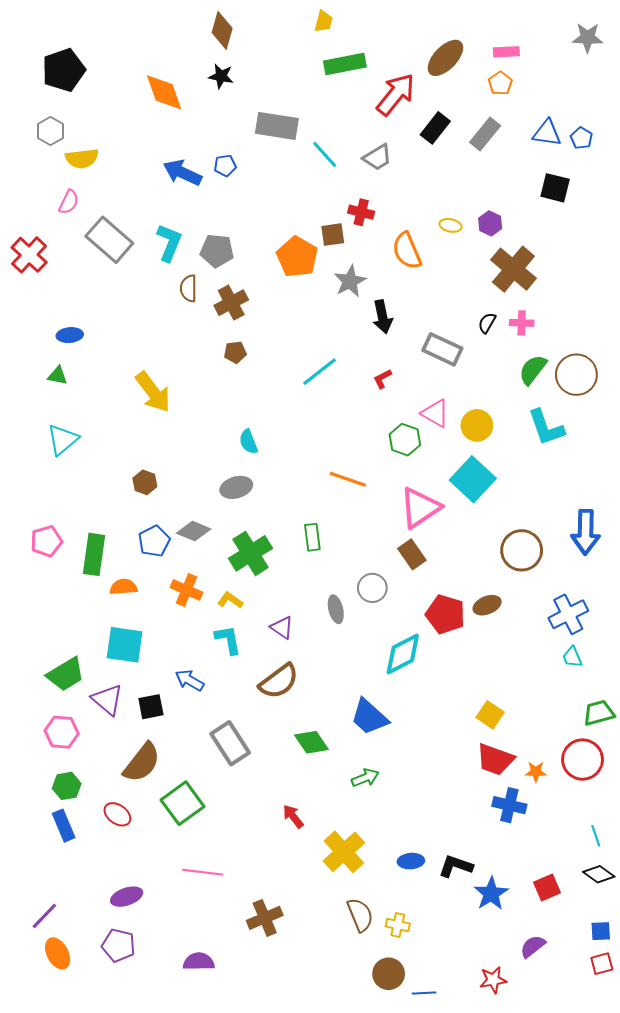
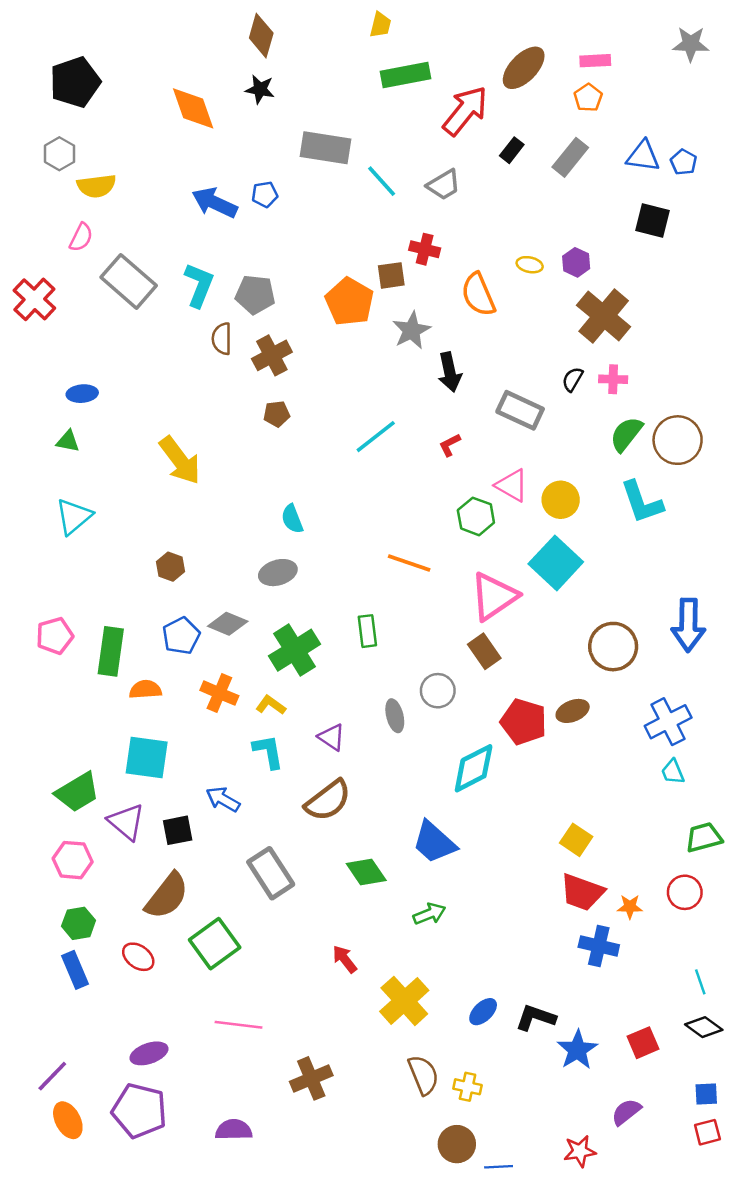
black rectangle: (435, 128) -> (512, 150), size x0.7
red circle: (583, 760) -> (685, 892), size x0.7
blue ellipse: (411, 861) -> (483, 1012), turned -40
purple pentagon: (118, 945) -> (139, 1111), size x1.4

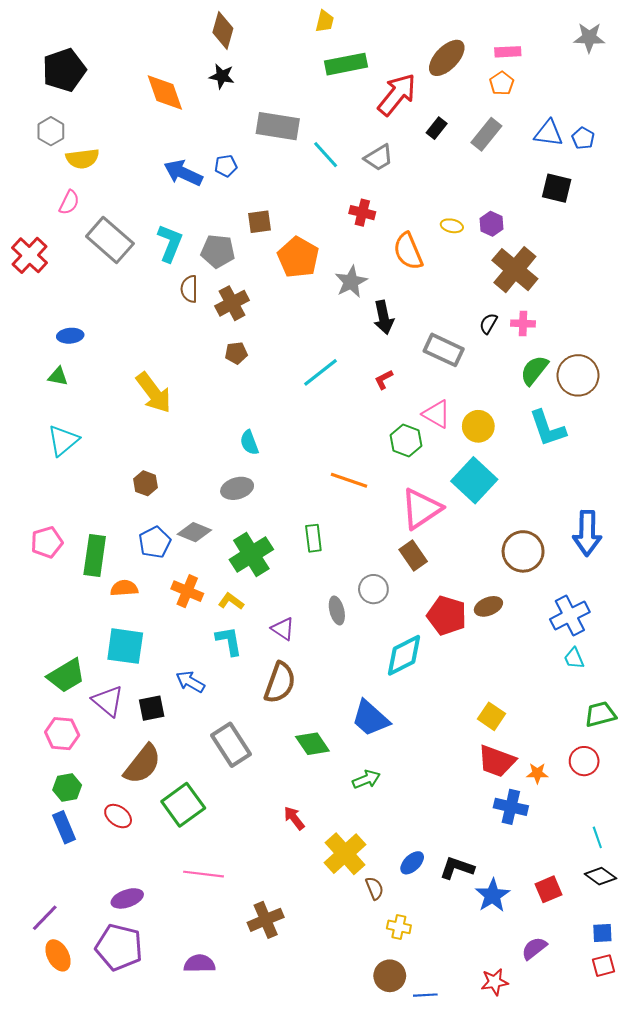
brown square: (391, 275) -> (259, 222), moved
brown semicircle: (328, 800) -> (280, 683), turned -33
brown semicircle: (423, 1075) -> (374, 888), moved, size x0.7

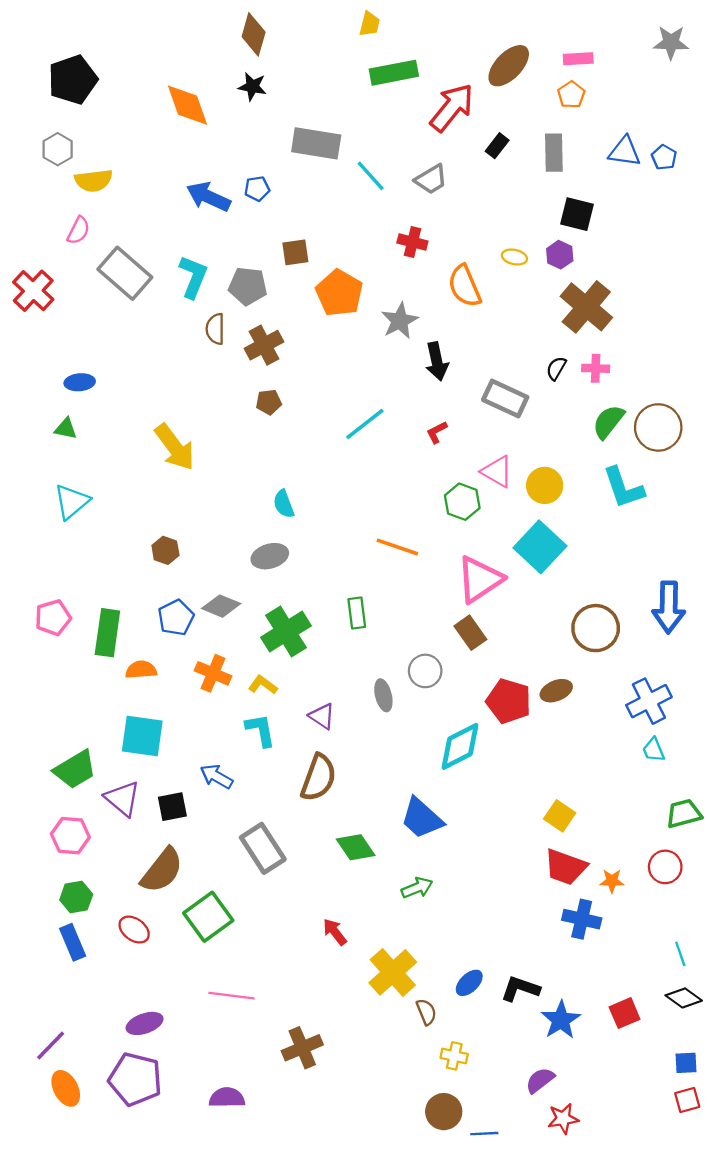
gray rectangle: (486, 134) -> (554, 153), turned -40
black square: (557, 188) -> (577, 214), moved
purple semicircle: (534, 948) -> (540, 1080), moved

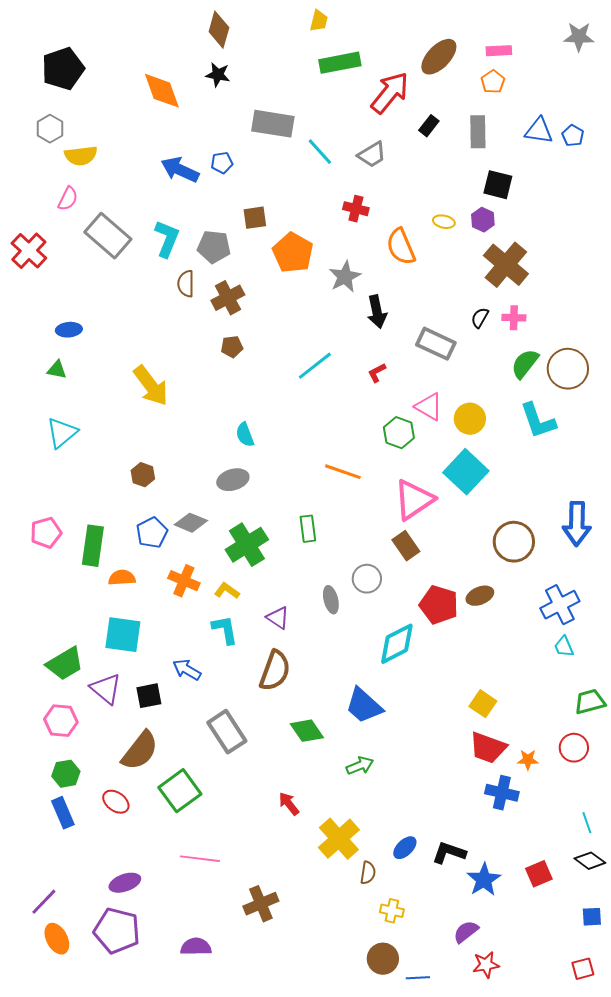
brown semicircle: (426, 1012) -> (368, 873), turned 30
red square: (687, 1100) -> (583, 969), moved

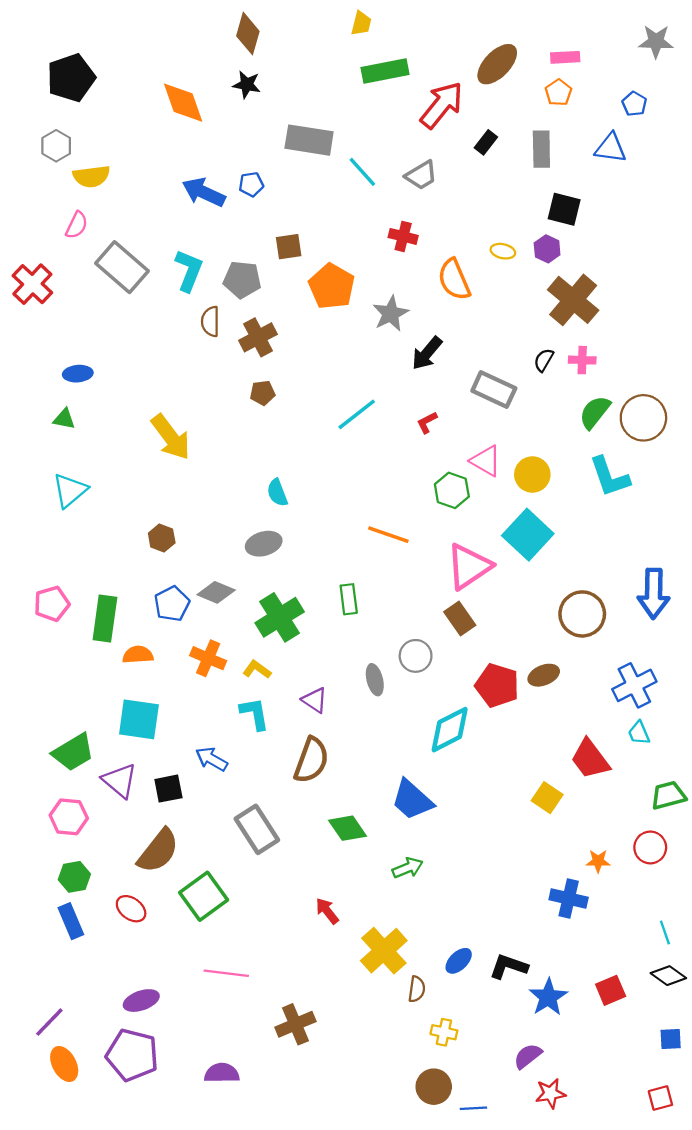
blue pentagon: (573, 136) -> (634, 104), moved
black arrow: (377, 312) -> (427, 353), turned 52
red trapezoid: (488, 748) -> (590, 759), moved, turned 33

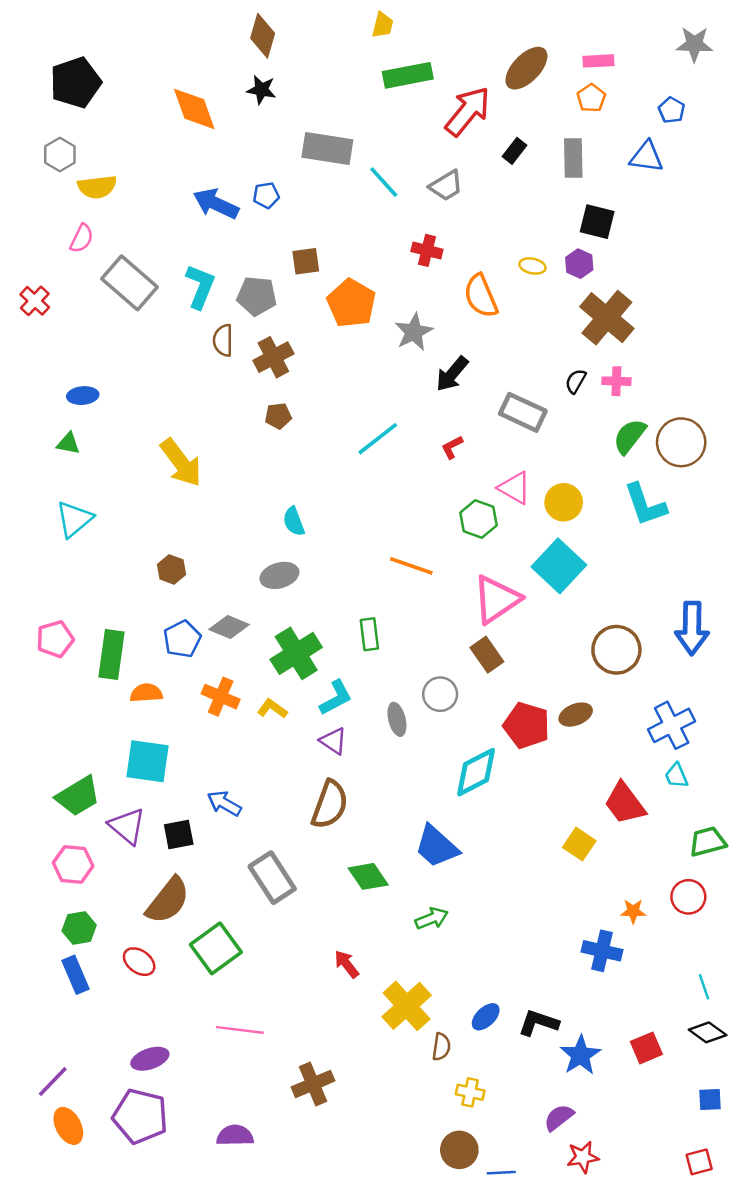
red cross: (32, 284) -> (35, 301), size x0.7
cyan L-shape: (255, 714) -> (336, 698), moved, turned 72

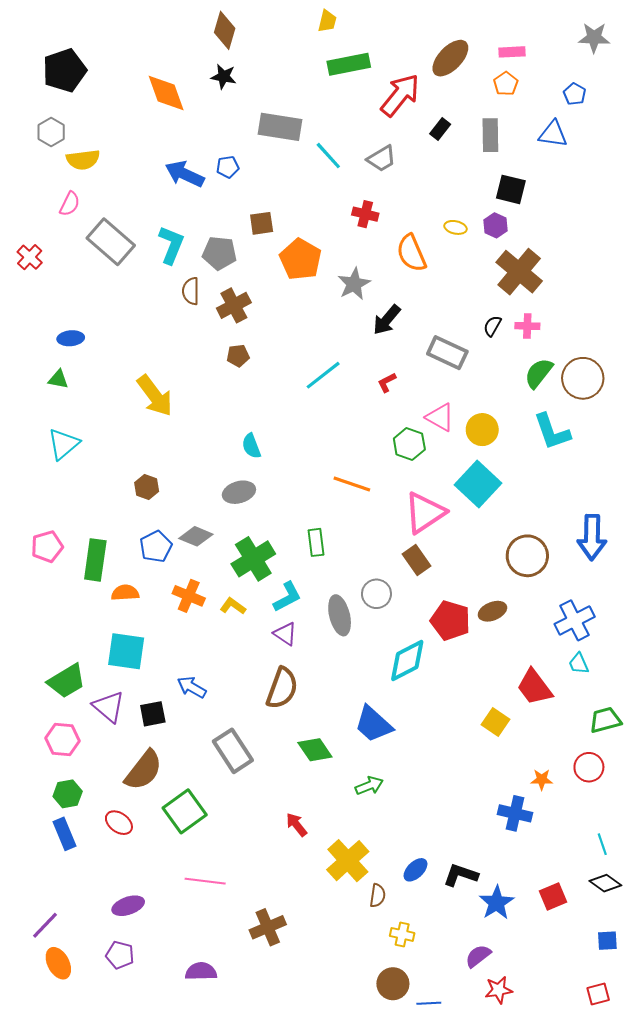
gray ellipse: (397, 719) -> (340, 615), size x1.4
purple pentagon: (140, 1116) -> (120, 955), size x0.6

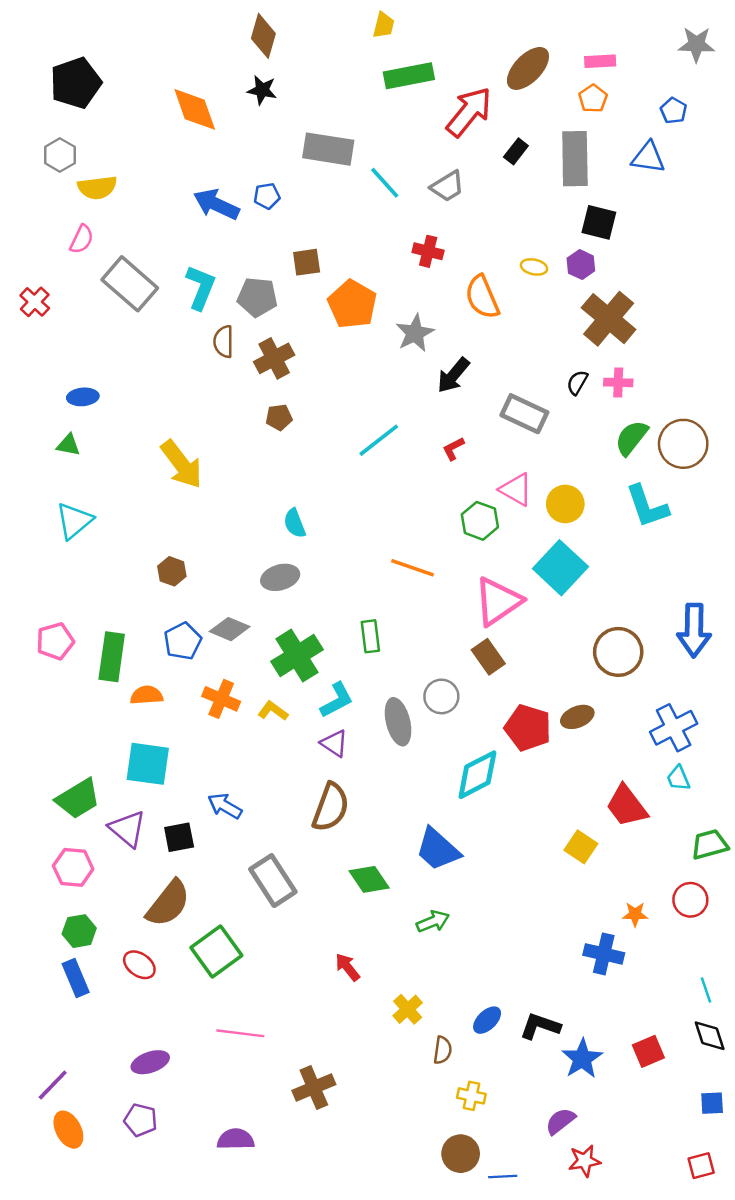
gray rectangle: (490, 135) -> (575, 159), size x1.4
yellow cross: (348, 861) -> (408, 1009), size x0.6
black diamond: (605, 883) -> (710, 1036), turned 36

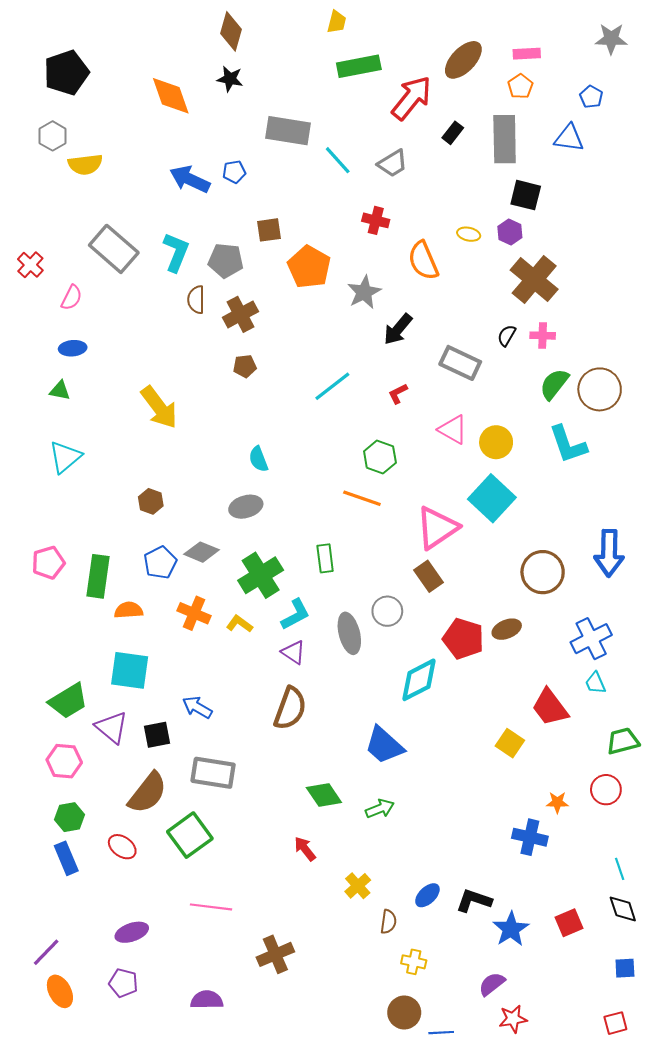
pink semicircle: (82, 239) -> (72, 298), moved
green hexagon: (480, 521) -> (380, 457), moved
green diamond: (369, 879) -> (324, 795), moved
gray rectangle: (273, 881) -> (213, 773), moved, turned -48

